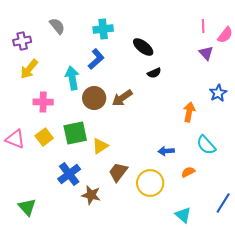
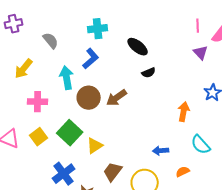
gray semicircle: (57, 26) -> (51, 41), moved
purple cross: (22, 41) -> (14, 24), moved
green square: (75, 133) -> (70, 133), turned -35

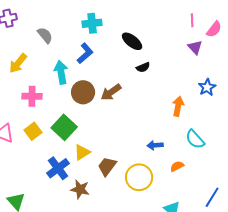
yellow triangle: (95, 146) -> (82, 152), moved

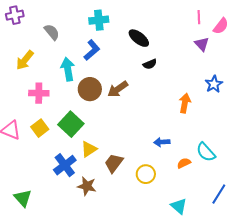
cyan semicircle: (195, 139) -> (206, 152), moved
yellow circle: (139, 177) -> (146, 174), size x0.7

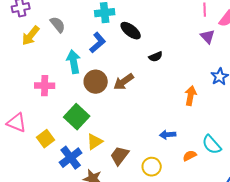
black ellipse: (139, 38) -> (131, 31), moved
yellow arrow: (25, 60) -> (31, 36), moved
yellow square: (40, 128) -> (46, 139), moved

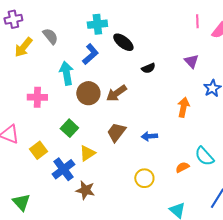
purple triangle: (208, 37) -> (191, 61), moved
green square: (77, 117) -> (69, 128), size x0.7
blue arrow: (168, 135) -> (149, 136), moved
brown trapezoid: (120, 156) -> (116, 132), moved

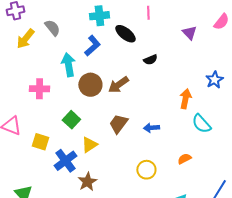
pink line: (197, 21) -> (148, 13), moved
purple triangle: (191, 61) -> (189, 33), moved
yellow square: (38, 150) -> (40, 142), turned -36
cyan semicircle: (204, 156) -> (201, 124), moved
brown star: (85, 190) -> (87, 182), turned 30

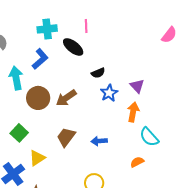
pink line: (148, 13) -> (86, 26), moved
purple triangle: (189, 33) -> (137, 86), moved
blue star: (214, 80) -> (109, 93), moved
orange semicircle: (184, 159) -> (137, 162), moved

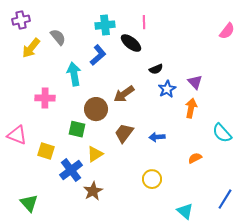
brown circle: (38, 98) -> (96, 109), moved
green square: (19, 133) -> (77, 129), turned -30
cyan semicircle: (149, 137) -> (222, 133), moved

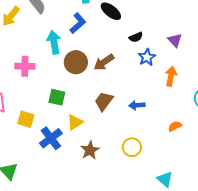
purple triangle: (195, 82) -> (175, 40), moved
brown circle: (96, 109) -> (76, 62), moved
brown star: (93, 191) -> (90, 150), moved

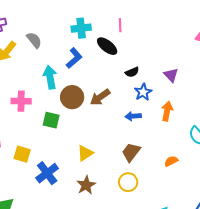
green square: (57, 97) -> (51, 120), moved
brown trapezoid: (104, 101) -> (131, 152), moved
blue arrow: (137, 105) -> (133, 116), moved
yellow triangle: (75, 122) -> (85, 153), moved

